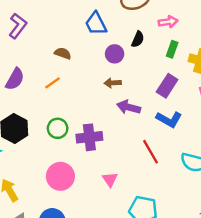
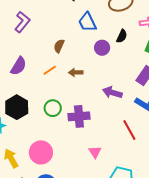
brown semicircle: (63, 53) -> (59, 46), turned -88
brown arrow: (113, 83) -> (76, 72), moved
pink circle: (60, 176) -> (41, 152), moved

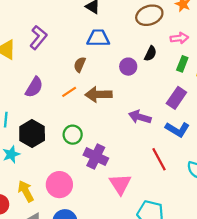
blue trapezoid: (87, 22) -> (98, 38), moved, turned 115
brown arrow: (76, 72) -> (99, 94), size x1.6
purple cross: (79, 116) -> (96, 157), moved, turned 30
pink triangle: (95, 152) -> (120, 184), size x1.5

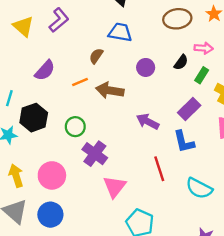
black semicircle: (150, 54) -> (181, 62), moved
blue L-shape: (177, 129) -> (184, 142), turned 35

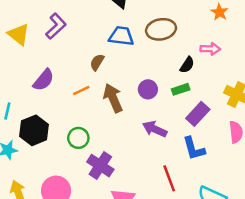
brown ellipse: (177, 19) -> (161, 29), moved
purple circle: (146, 67) -> (148, 89), moved
green rectangle: (202, 75) -> (181, 89), moved, turned 42
brown arrow: (110, 90) -> (113, 98), turned 60

